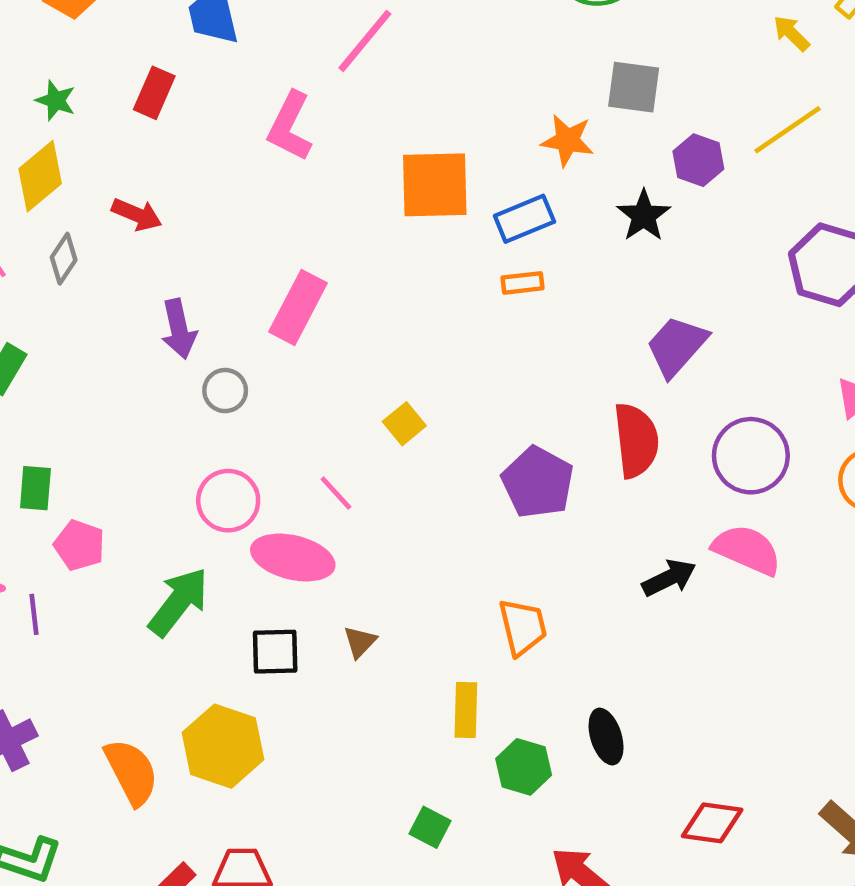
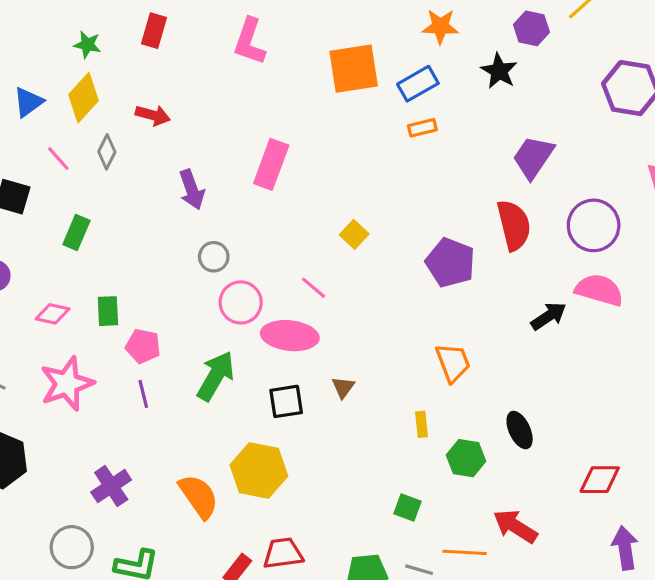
gray circle: (225, 391) -> (214, 257), moved
purple line: (34, 614) -> (143, 394), moved
yellow rectangle: (466, 710) -> (422, 424), size x0.7

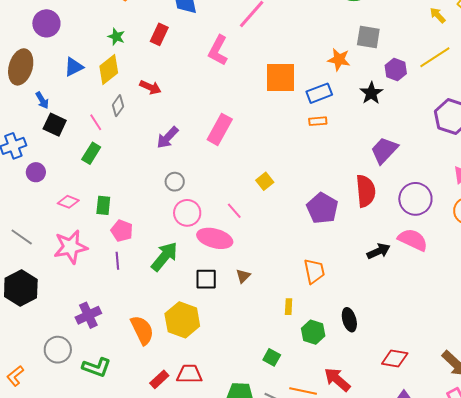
pink line: (58, 158) -> (96, 122), moved
purple arrow: (192, 190) -> (167, 138), turned 55

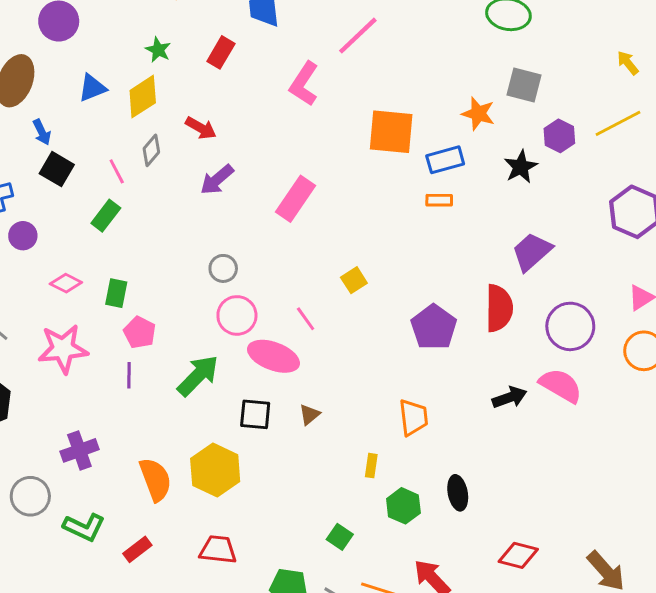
purple arrow: (167, 138) -> (217, 180), moved
red rectangle: (159, 379) -> (137, 549), moved

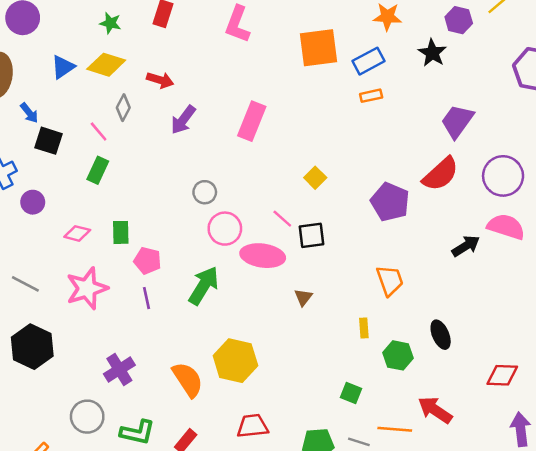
yellow diamond: (143, 97) -> (106, 65), turned 63
red semicircle: (499, 308) -> (441, 174), turned 60
black square: (255, 414) -> (312, 235), moved

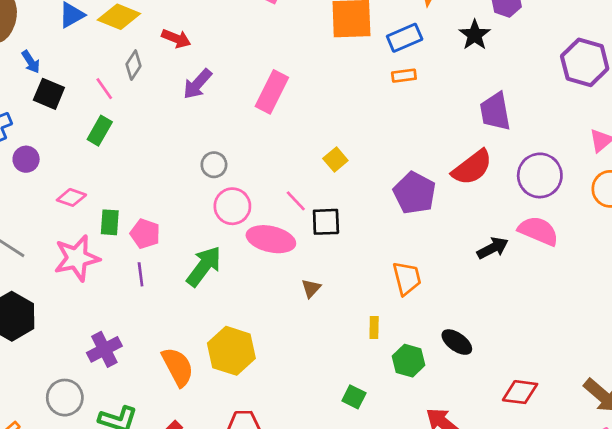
purple trapezoid: (457, 121) -> (495, 112), turned -51
green rectangle: (121, 232) -> (110, 222), moved
black ellipse: (441, 335) -> (457, 342), turned -36

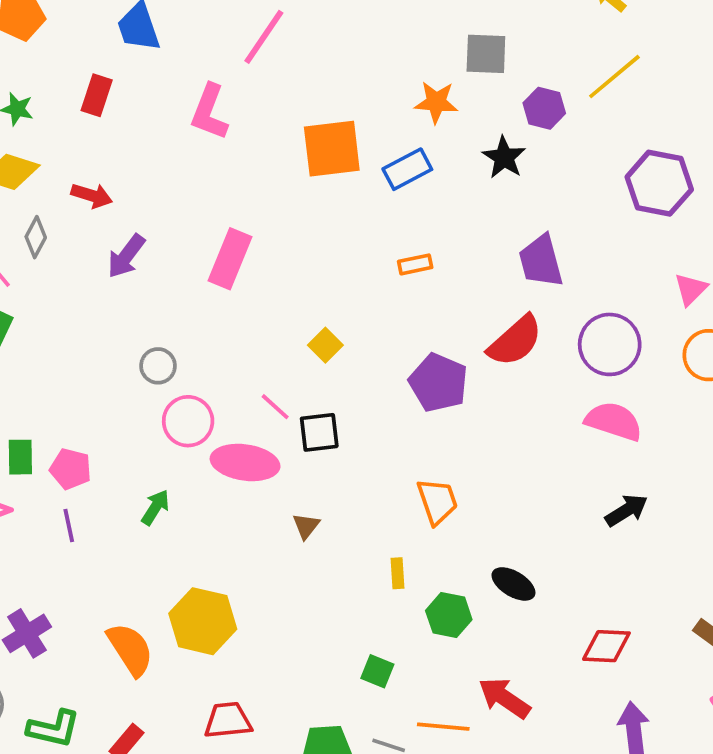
orange rectangle: (404, 76) -> (415, 264), moved
black arrow: (493, 248) -> (627, 510), moved
green arrow: (204, 266) -> (155, 507), size x0.6

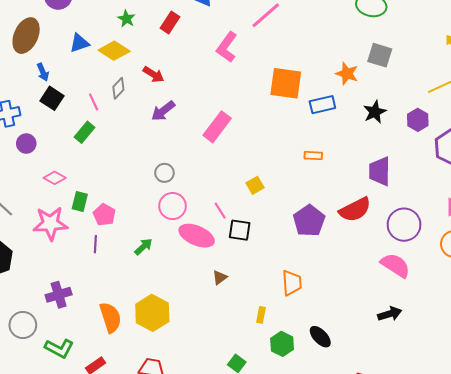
purple hexagon: (544, 108) -> (418, 120), moved

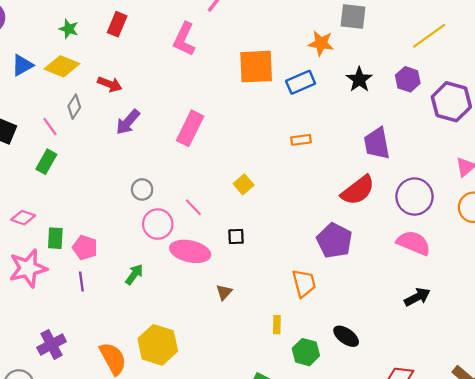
pink line: (220, 211) -> (193, 207), moved
purple pentagon: (309, 221) -> (334, 241), moved
black square: (240, 230) -> (236, 237), size x0.7

